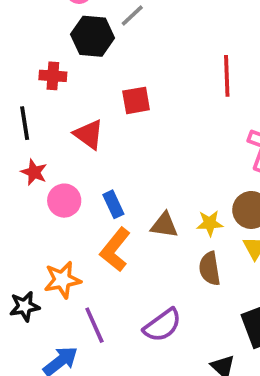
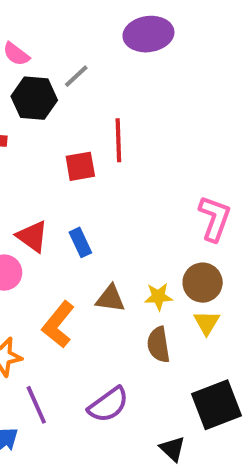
red line: (227, 76) -> (118, 140), moved
red triangle: (89, 134) -> (32, 236), moved
blue rectangle: (113, 204) -> (80, 242), moved

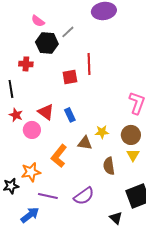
yellow star: (158, 297) -> (102, 132), moved
purple line: (36, 405) -> (48, 196), turned -54

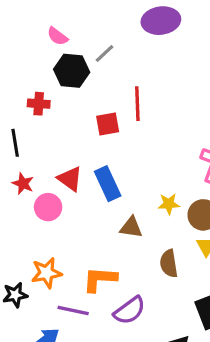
blue rectangle: (70, 115) -> (108, 184), size x1.5
yellow star: (102, 132) -> (169, 204), moved
orange L-shape: (59, 156) -> (100, 279), moved, turned 55

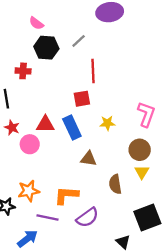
gray line: (104, 53) -> (79, 41), moved
red square: (108, 124) -> (82, 99), moved
red triangle: (70, 179) -> (45, 124), turned -36
yellow star: (169, 204) -> (107, 123), moved

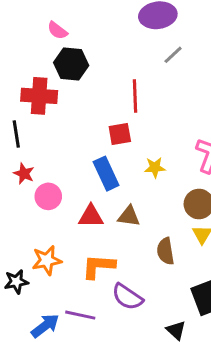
gray line: (79, 41) -> (173, 55), moved
red cross: (23, 71) -> (39, 96), size x1.6
red triangle: (45, 124) -> (91, 216), moved
purple line: (47, 217) -> (80, 315), moved
purple semicircle: (87, 217) -> (127, 297), turned 70

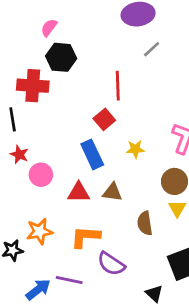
pink semicircle: (57, 30) -> (49, 28), turned 90
red square: (120, 134) -> (104, 119), turned -30

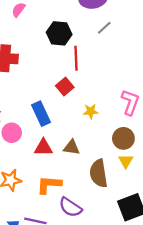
black hexagon: (61, 57) -> (59, 33), moved
blue rectangle: (92, 154) -> (41, 114), moved
brown semicircle: (145, 223) -> (99, 173), size x1.4

